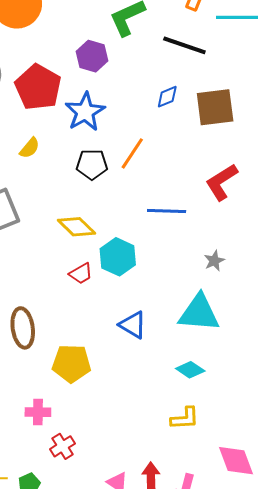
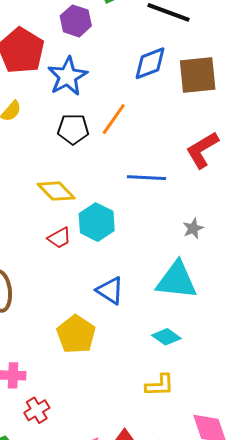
blue diamond: (167, 97) -> (150, 63), size x1.5
yellow pentagon: (71, 363) -> (76, 334), moved, turned 30

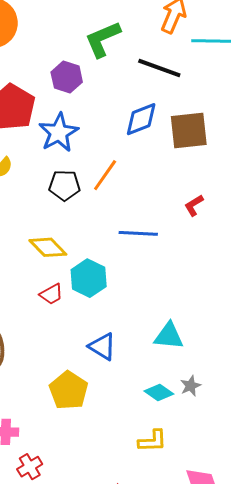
red L-shape: (202, 150) -> (194, 205), size x0.6
gray star: (193, 228) -> (191, 386), moved
cyan triangle: (177, 280) -> (169, 336), size x0.7

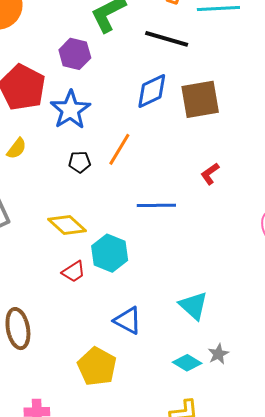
black pentagon: (65, 185) -> (80, 162), size x0.7
cyan triangle: (169, 336) -> (193, 306), turned 40

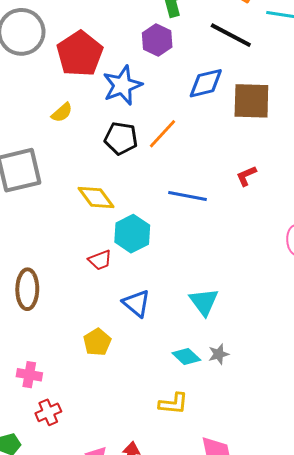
purple hexagon: (75, 54) -> (157, 40), moved
black pentagon: (80, 162) -> (121, 138), size x1.5
red trapezoid: (74, 272) -> (100, 260), moved
yellow pentagon: (97, 366) -> (97, 342), size x0.7

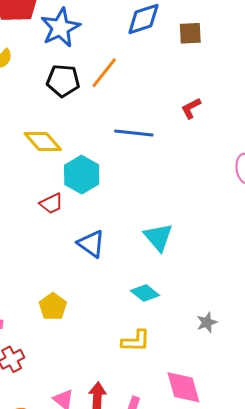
brown square: (251, 101) -> (190, 33), size x0.6
yellow pentagon: (97, 342) -> (53, 307), moved
gray star: (219, 354) -> (207, 322), moved

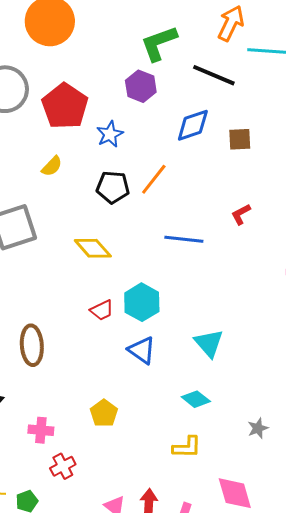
blue star: (60, 28) -> (110, 134), size x0.7
cyan hexagon: (82, 175) -> (142, 302), moved

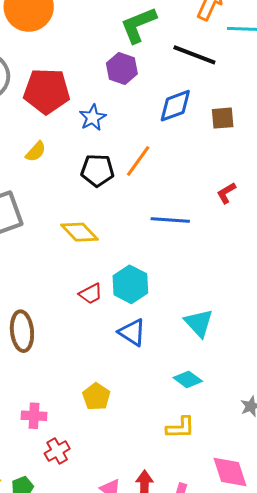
red pentagon: (65, 106) -> (47, 91), turned -30

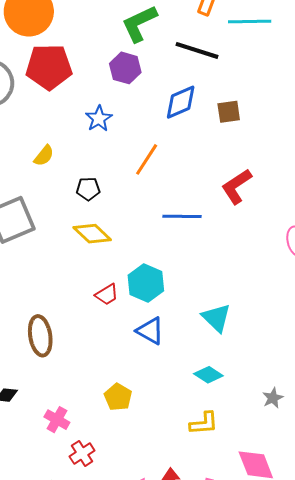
red pentagon: (47, 91) -> (49, 67), moved
black pentagon: (97, 170) -> (88, 189), moved, size x0.7
red L-shape: (226, 193) -> (236, 186), size x1.6
pink cross: (34, 416) -> (57, 420), turned 30

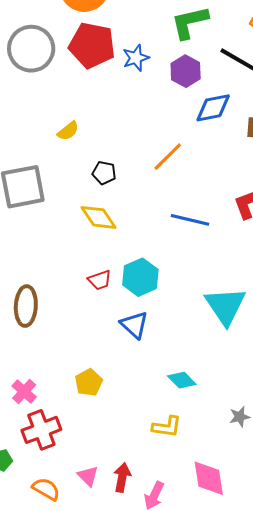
purple hexagon: (125, 68) -> (186, 71), moved
blue star: (99, 119) -> (136, 58), moved
cyan triangle: (216, 318) -> (225, 306), moved, size x1.4
red cross: (82, 453) -> (41, 430), size x1.5

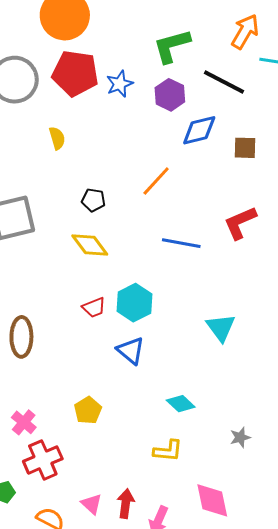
yellow semicircle: (68, 131) -> (57, 138), moved, turned -65
cyan triangle: (225, 306) -> (221, 328), size x0.7

